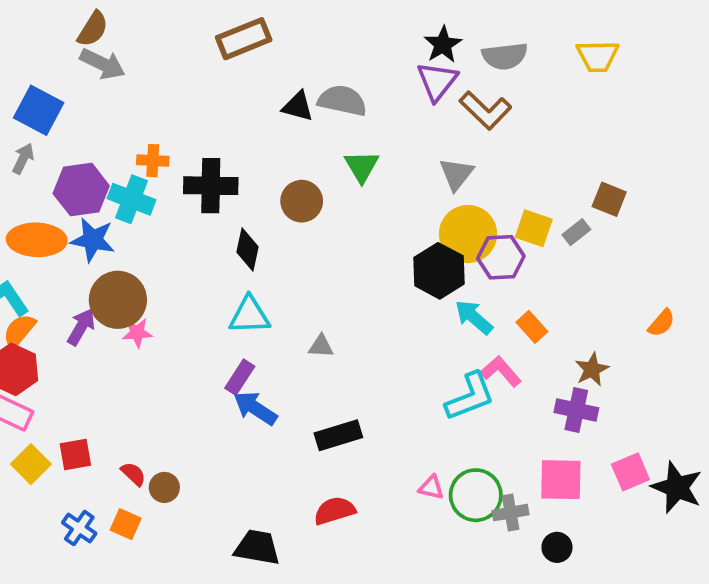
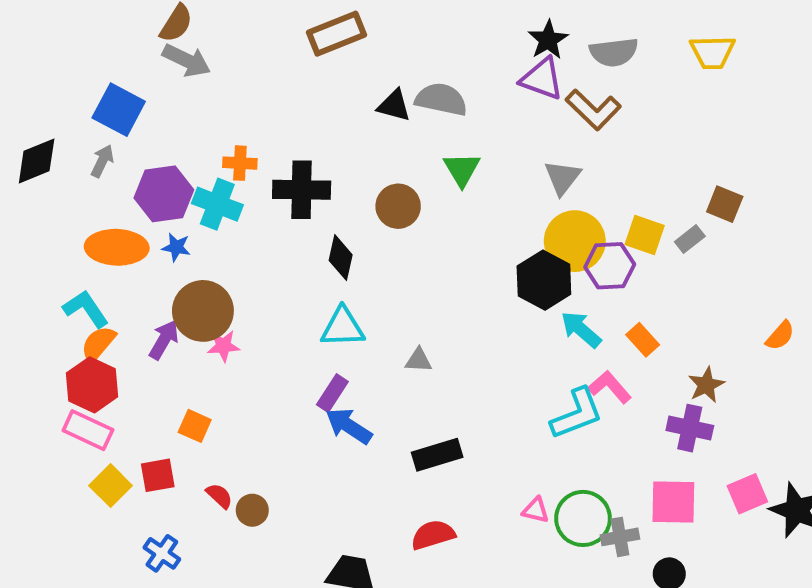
purple triangle: (437, 81) -> (542, 79), turned -48
blue star: (93, 240) -> (176, 247), size x0.6
orange square: (126, 524) -> (195, 426), moved

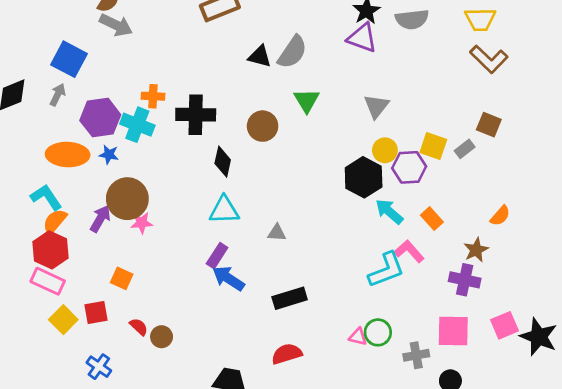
gray semicircle: (441, 99) -> (292, 52), turned 112
brown L-shape: (593, 110) -> (489, 59), moved
yellow circle: (575, 241) -> (385, 150), size x0.6
orange semicircle: (780, 336) -> (500, 216), moved
green circle: (583, 518) -> (378, 332), moved, size x0.7

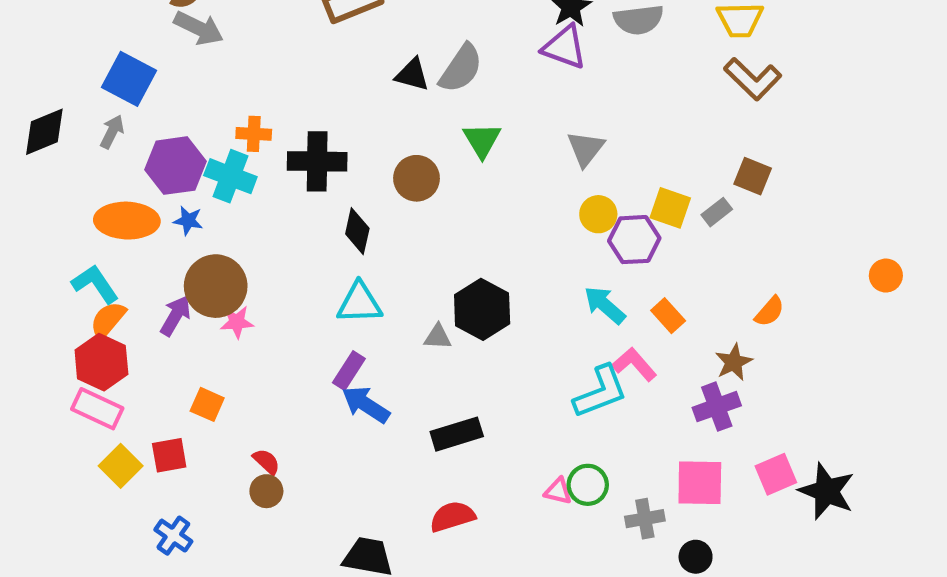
black hexagon: (364, 177) -> (482, 309), moved
purple cross: (465, 280) -> (717, 407), turned -32
red semicircle: (139, 327) -> (266, 462), moved

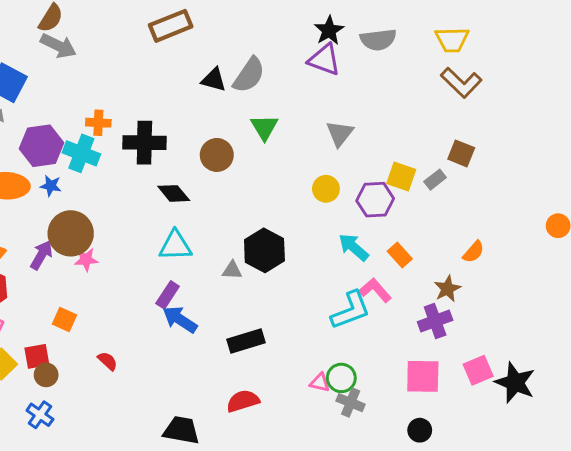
yellow circle: (598, 214) -> (326, 189), moved
black diamond: (357, 231) -> (174, 193), turned -52
brown circle: (266, 491) -> (46, 375), moved
gray cross: (645, 519) -> (351, 403), moved, turned 32

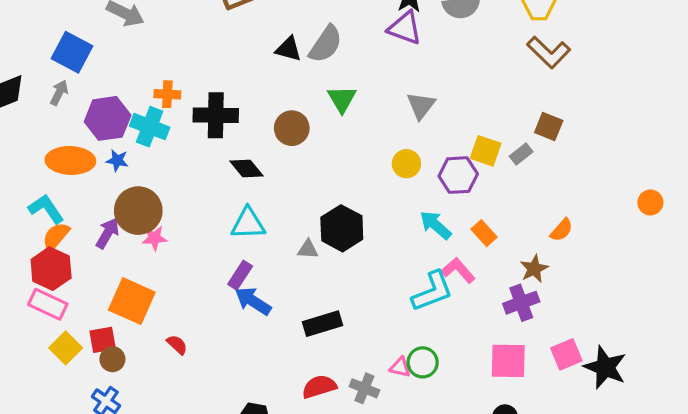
orange square: (65, 319) -> (132, 301), size x1.8
gray cross: (351, 403) -> (364, 388), moved

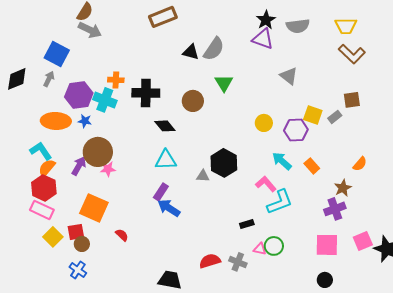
gray triangle: (421, 106) -> (289, 76), moved, turned -30
brown square: (549, 127) -> (352, 100), turned -30
pink L-shape: (458, 270) -> (266, 184), moved
black rectangle: (322, 324) -> (247, 224), moved, size x0.6

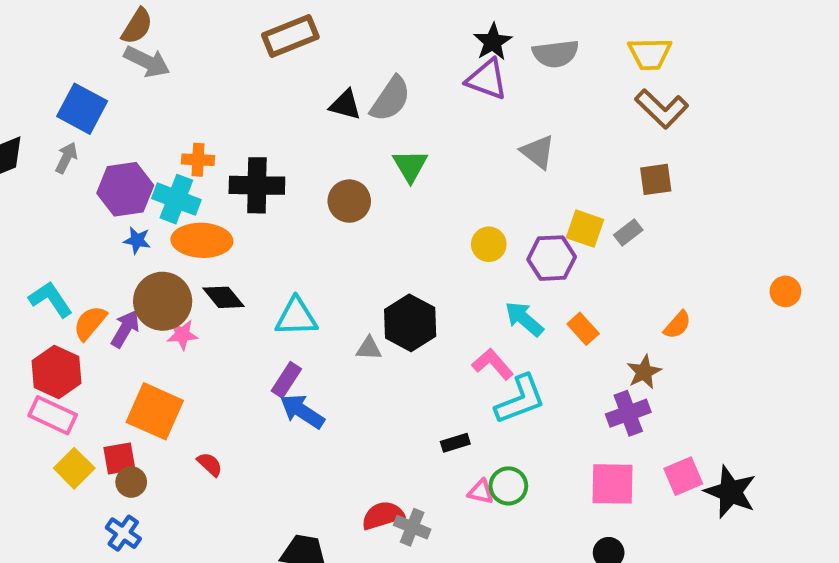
brown square: (352, 100) -> (656, 179), moved
orange ellipse: (56, 121) -> (202, 240), moved
black diamond: (165, 126) -> (224, 297), moved
orange semicircle: (47, 168) -> (90, 323), moved
gray cross: (238, 262) -> (412, 527), moved

